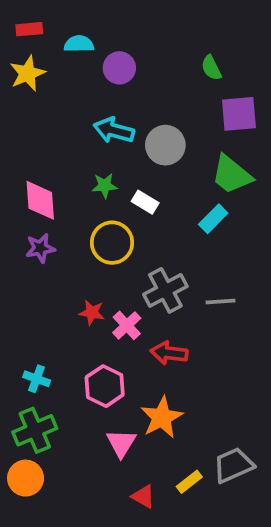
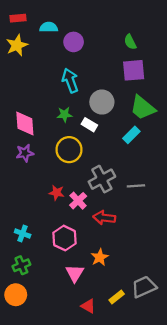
purple square: (239, 114) -> (134, 70), moved
cyan arrow: (114, 130) -> (70, 80), turned 55
gray circle: (165, 145) -> (102, 102), moved
orange star: (162, 417) -> (100, 257), size x0.7
green cross: (35, 430) -> (21, 265), size x0.7

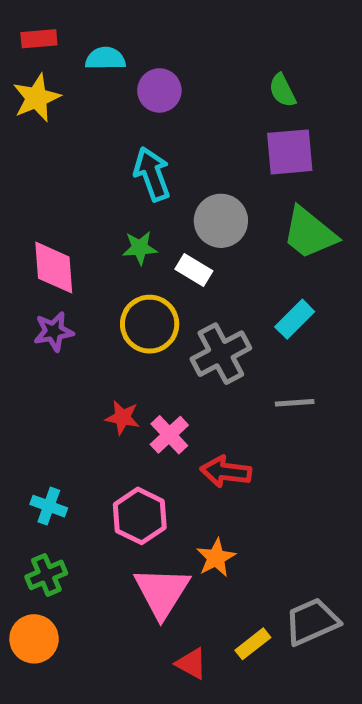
cyan rectangle: (131, 135) -> (295, 319), moved
gray cross: (102, 179) -> (221, 354), moved
pink triangle: (75, 273) -> (162, 592), size x1.4

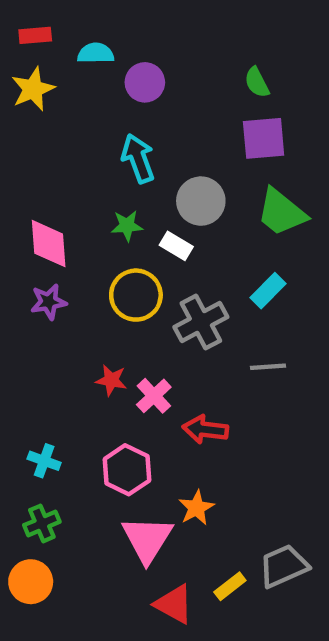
red triangle: (191, 663) -> (174, 604), size x1.4

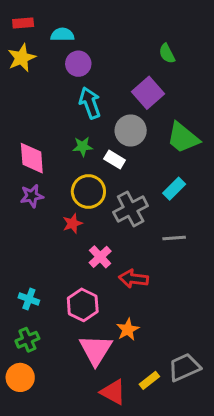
purple circle: (145, 82) -> (78, 64), moved
purple square: (264, 138) -> (148, 93), moved, turned -36
red star: (111, 380) -> (72, 223), moved, turned -30

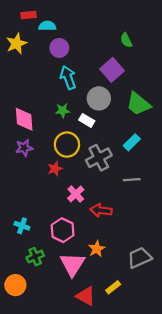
red rectangle: (23, 23) -> (29, 15), moved
green cross: (27, 340) -> (35, 257), moved
gray trapezoid: (184, 367) -> (139, 258), moved

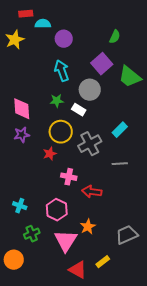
green semicircle: (126, 40) -> (115, 37), turned -128
purple circle: (59, 48) -> (64, 39), moved
green trapezoid: (138, 104) -> (130, 77), moved
pink cross: (76, 194) -> (69, 177), turned -35

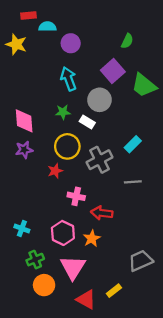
yellow star: (15, 40) -> (16, 44), turned -30
orange star: (88, 227) -> (92, 238), moved
orange circle: (14, 260) -> (44, 285), moved

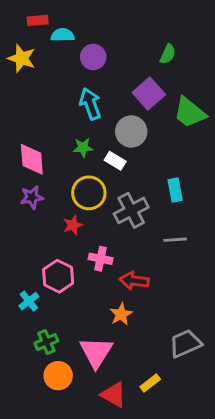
cyan rectangle: (133, 144) -> (175, 190), turned -56
cyan cross: (22, 228) -> (29, 301), turned 32
pink hexagon: (63, 233) -> (58, 276), moved

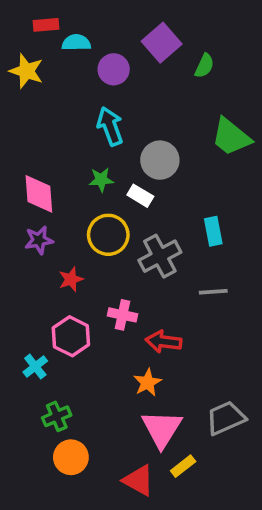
purple square: (149, 94) -> (162, 43), moved
red star: (73, 225) -> (71, 279), moved
pink triangle: (96, 352) -> (162, 429), moved

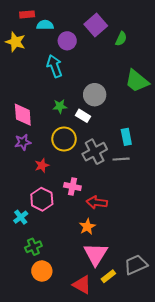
cyan arrow: (110, 126) -> (55, 66), moved
gray line: (213, 292) -> (121, 159), moved
gray trapezoid: (226, 418) -> (136, 265), moved

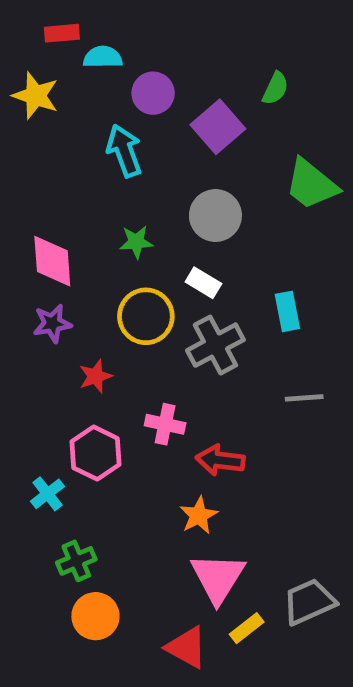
purple square: (96, 25) -> (218, 127), moved
white rectangle: (83, 116) -> (203, 283), moved
gray line: (121, 159) -> (304, 398), moved

